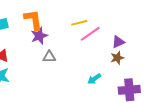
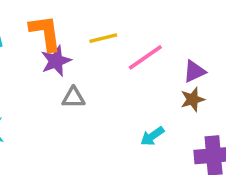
yellow line: (79, 23) -> (103, 38), moved

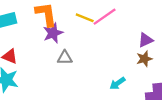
yellow line: (103, 38) -> (85, 18), turned 36
pink line: (145, 57) -> (105, 17), moved

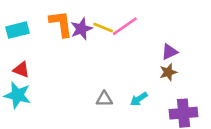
purple star: (53, 33) -> (81, 29), moved
gray triangle: (65, 58) -> (104, 99), moved

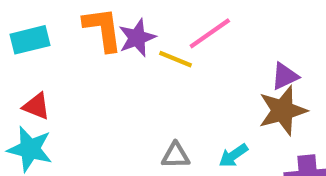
yellow line: (103, 28) -> (176, 59), moved
brown star: (168, 72) -> (283, 111), size x1.6

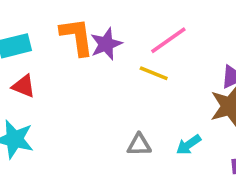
yellow line: (176, 59) -> (154, 73), moved
red triangle: (36, 106) -> (24, 86), moved

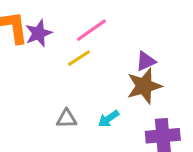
yellow line: (154, 73) -> (79, 58), turned -55

